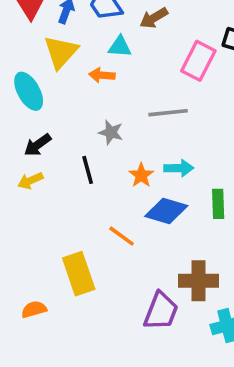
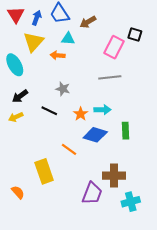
gray line: (168, 113) -> (110, 77), moved
black line: (88, 170) -> (49, 111), turned -49
orange semicircle: (34, 309) -> (18, 192), turned 64

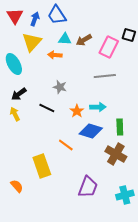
brown arrow: (88, 22) -> (84, 40), moved
yellow arrow: (16, 117) -> (15, 114), turned 88
brown cross: (114, 176) -> (116, 154), moved, turned 30

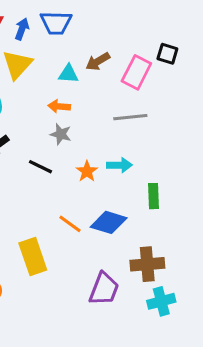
blue trapezoid: (57, 15) -> (56, 23), turned -55
cyan triangle: (65, 39) -> (68, 74), moved
orange arrow: (55, 55) -> (59, 106), moved
blue diamond: (91, 131) -> (109, 222), moved
brown cross: (116, 154) -> (147, 264), moved, turned -35

